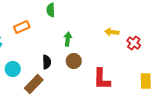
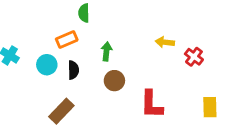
orange rectangle: (22, 27) -> (67, 40), moved
black semicircle: (47, 62) -> (73, 70), moved
cyan circle: (13, 69) -> (47, 65), moved

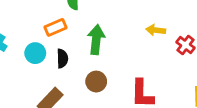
green arrow: (106, 51) -> (96, 40), size x1.5
brown circle: (114, 81) -> (96, 82), moved

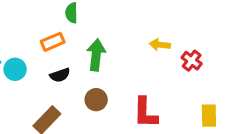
cyan circle: (35, 53) -> (15, 69), moved
black semicircle: (62, 59) -> (60, 75), turned 72

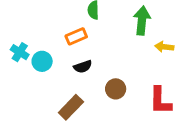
yellow arrow: (160, 45) -> (164, 47), moved
green arrow: (96, 55) -> (142, 21), moved

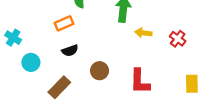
cyan circle: (42, 61) -> (31, 62), moved

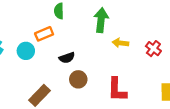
black semicircle: (70, 51) -> (67, 58), moved
cyan circle: (31, 62) -> (26, 51), moved

